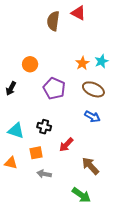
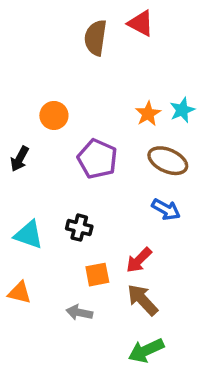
red arrow: (66, 145) -> (139, 260), moved
orange square: (36, 153) -> (97, 275), moved
brown arrow: (90, 166) -> (143, 300), moved
green arrow: (81, 195) -> (146, 350), turned 120

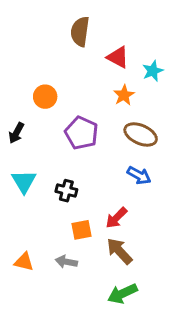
red triangle: (141, 23) -> (118, 57), moved
cyan star: (182, 110) -> (153, 71), moved
cyan triangle: (29, 235) -> (24, 181), moved, turned 40
orange triangle: (20, 293) -> (24, 262), moved

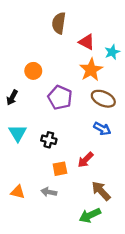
orange star: (124, 95) -> (91, 70), size x1.5
brown arrow: (119, 251) -> (101, 191), moved

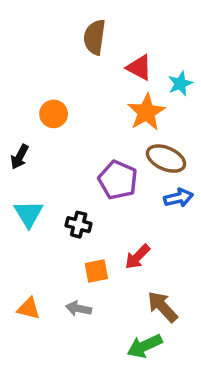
purple pentagon: (60, 98) -> (118, 180), moved
blue arrow: (102, 129) -> (178, 198), moved, turned -42

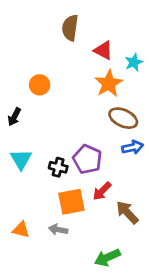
purple pentagon: (118, 180) -> (87, 159), moved
orange square: (96, 271) -> (71, 202), size x1.5
brown arrow: (162, 307) -> (127, 212), moved

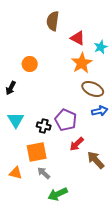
orange square: (71, 202) -> (37, 152), moved
gray arrow: (58, 230) -> (44, 173), turned 32
green arrow: (107, 258) -> (58, 194), moved

